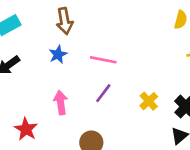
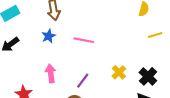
purple line: (103, 93) -> (83, 81), moved

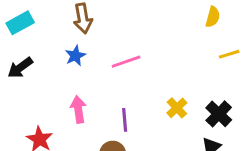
pink line: (84, 40) -> (126, 62), turned -30
purple line: (83, 81) -> (125, 120), turned -42

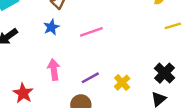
yellow cross: (177, 108) -> (122, 83), moved
purple line: (125, 120) -> (90, 78), turned 66

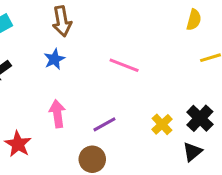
pink line: (91, 32) -> (124, 65), moved, turned 40
yellow cross: (122, 83) -> (162, 124), moved

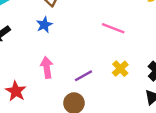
pink line: (124, 65) -> (113, 28), moved
yellow cross: (162, 124) -> (120, 69), moved

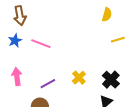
pink line: (113, 28) -> (41, 44), moved

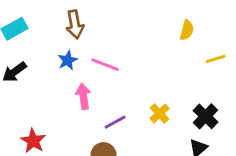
yellow semicircle: (107, 15) -> (187, 30), moved
pink arrow: (17, 77) -> (83, 96), moved

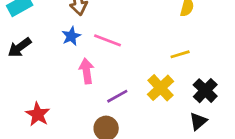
yellow line: (216, 59) -> (180, 54), moved
yellow cross: (160, 113) -> (161, 88), size x1.4

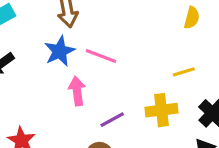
blue star: (71, 36) -> (60, 51), size x1.4
yellow cross: (161, 88) -> (162, 110), turned 36

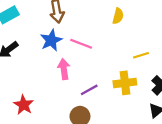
yellow semicircle: (192, 18) -> (118, 16), moved

